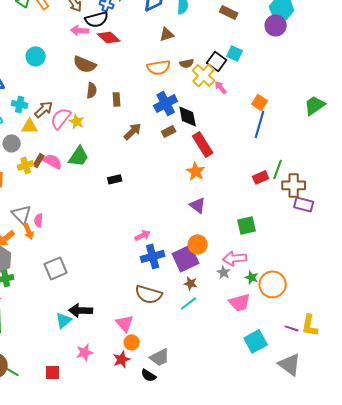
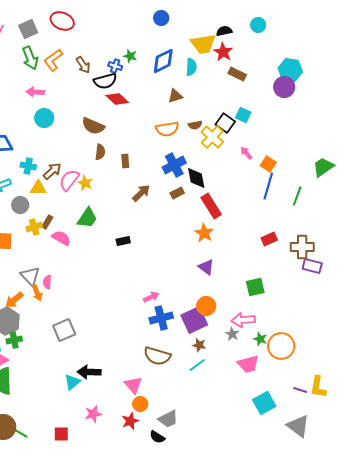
pink arrow: (80, 30) -> (35, 92), moved
pink arrow: (221, 87) -> (246, 153), moved
pink semicircle: (53, 161) -> (61, 238), moved
green line: (278, 169) -> (297, 196), moved

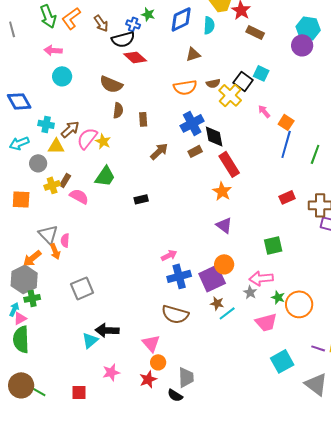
cyan line: (197, 365) -> (227, 313), moved
gray trapezoid: (168, 419) -> (186, 377), turned -65

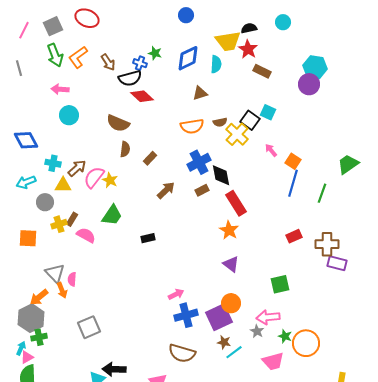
brown rectangle: (143, 119) -> (150, 158), turned 48

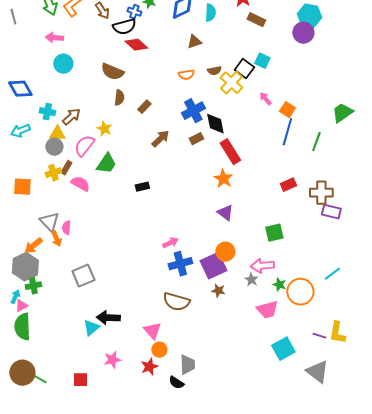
orange semicircle: (192, 126) -> (186, 75), size x0.7
pink semicircle: (94, 177) -> (84, 146), moved
gray circle: (45, 202) -> (54, 147), moved
cyan line: (234, 352) -> (332, 274), moved

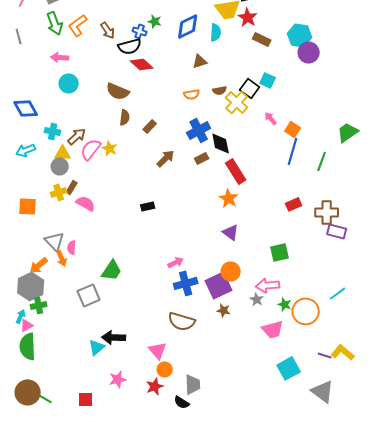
cyan hexagon: (309, 16) -> (300, 35), moved
pink semicircle: (84, 146) -> (91, 149), moved
green trapezoid: (106, 164) -> (112, 270), moved
yellow L-shape: (337, 333) -> (343, 352), turned 120

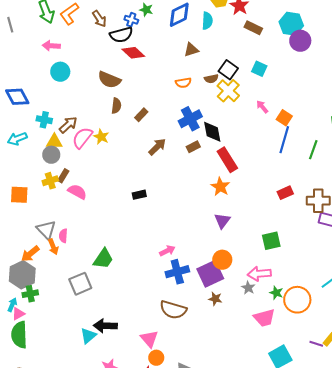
black square: (250, 88) -> (228, 70), moved
purple triangle: (231, 232) -> (222, 221), turned 30

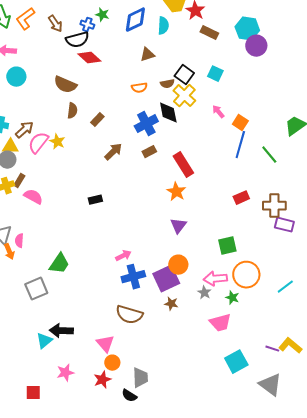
black diamond: (212, 132) -> (168, 113), moved
green line: (313, 150) -> (269, 155), turned -60
orange circle: (297, 300) -> (246, 275), moved

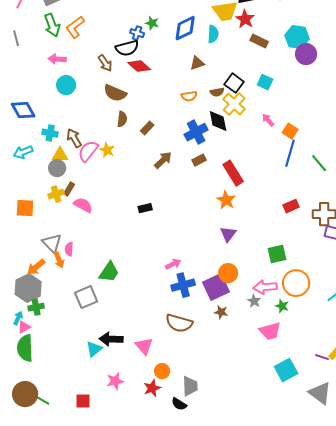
brown arrow: (55, 24) -> (105, 63), moved
brown arrow: (24, 130) -> (74, 138), turned -78
pink triangle: (105, 344) -> (144, 346), moved

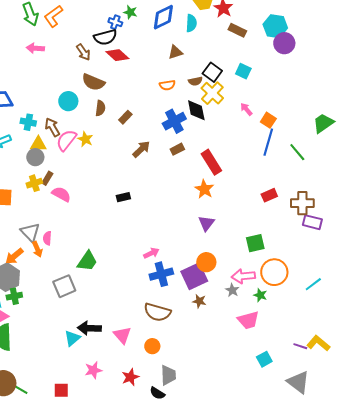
cyan circle: (66, 85) -> (68, 101), moved
cyan square: (286, 370) -> (264, 359), size x0.7
orange circle: (162, 371) -> (152, 346), moved

